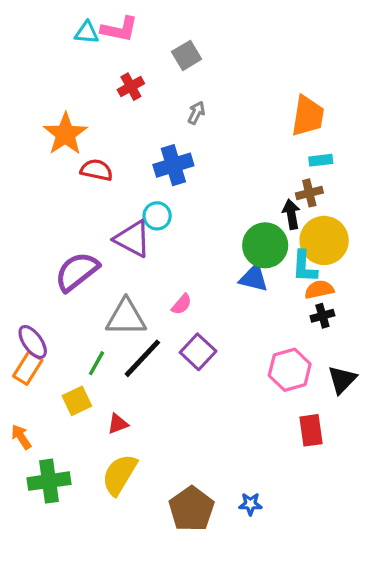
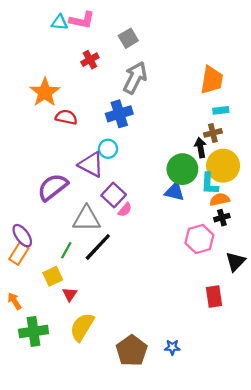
gray arrow: (196, 113) -> (135, 78), size x2.0
purple square: (198, 352) -> (114, 195), moved
pink hexagon: (290, 370) -> (199, 239), moved
red triangle: (118, 424) -> (70, 294), moved, turned -35

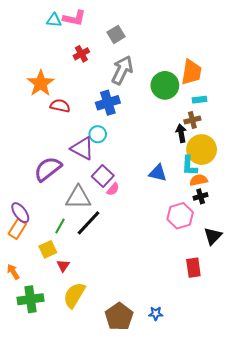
green circle: (182, 169) -> (165, 85), moved

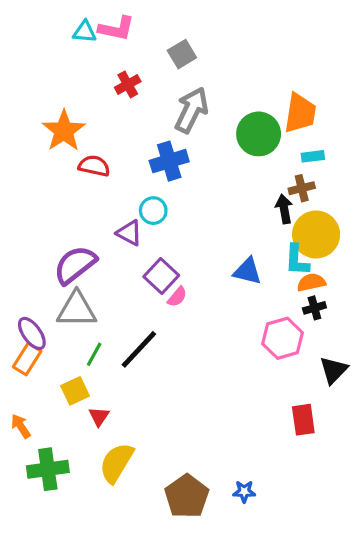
purple triangle: (82, 149) -> (129, 233), size x0.7
gray triangle: (78, 197) -> (77, 310), moved

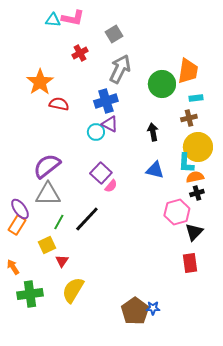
black arrow: (284, 209) -> (153, 132), moved
purple triangle: (129, 233) -> (110, 124), moved
black triangle: (334, 370) -> (194, 232), moved
brown pentagon: (187, 496) -> (135, 311), moved

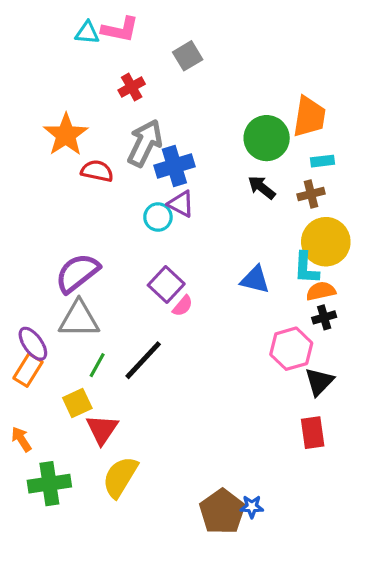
gray arrow: (120, 69) -> (145, 143), moved
black arrow: (153, 132) -> (262, 187), moved, turned -42
red triangle: (62, 261) -> (102, 429), size x1.5

